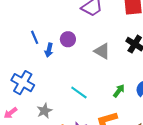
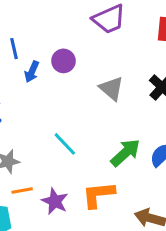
green arrow: (119, 91) -> (125, 153), size x1.5

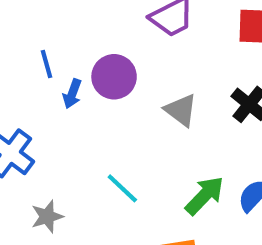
purple circle: (63, 61) -> (114, 77), size x1.4

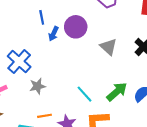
cyan line: (122, 188) -> (85, 94), moved
gray star: (47, 217) -> (37, 86), moved

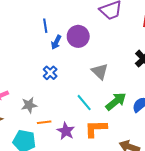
gray triangle: (108, 47) -> (100, 71), moved
blue cross: (19, 62) -> (50, 73), moved, size x0.6
gray star: (37, 86) -> (29, 105), moved

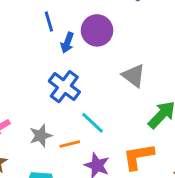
blue cross: (50, 73) -> (64, 87), size x1.5
cyan line: (84, 103) -> (92, 123), moved
orange line: (44, 122) -> (70, 144), moved

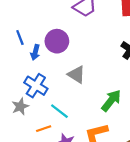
gray triangle: (134, 76) -> (76, 75), moved
gray star: (41, 136) -> (20, 106), moved

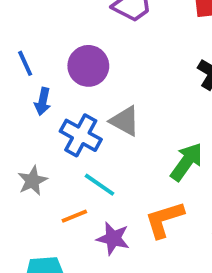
blue arrow: (35, 52) -> (43, 101), moved
blue cross: (36, 86) -> (81, 135), moved

